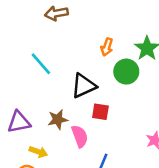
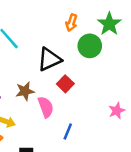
red square: (100, 112) -> (65, 84), turned 35

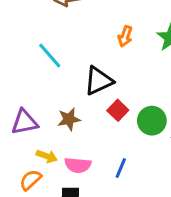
green circle: (90, 46) -> (152, 121), moved
pink semicircle: (46, 107) -> (78, 165), moved, turned 115

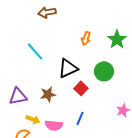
green circle: (152, 121) -> (104, 71), moved
blue line: (121, 168) -> (80, 118), moved

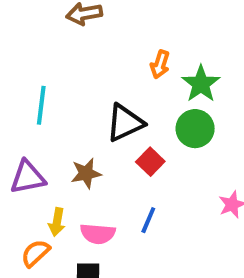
green star: (117, 39) -> (201, 84), moved
cyan line: (35, 51) -> (41, 105), moved, turned 48
yellow arrow: (33, 119) -> (57, 222), turned 80

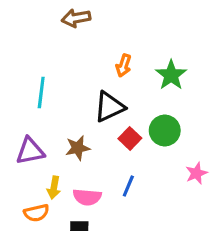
orange arrow: (160, 64) -> (124, 66), moved
green circle: (195, 129) -> (165, 131), moved
orange semicircle: (35, 253) -> (36, 213), turned -150

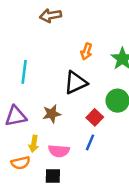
red square: (130, 138) -> (95, 117), moved

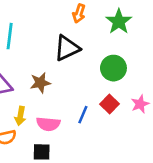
red square: (95, 117) -> (109, 104), moved

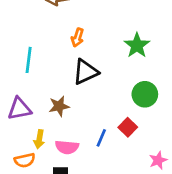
orange arrow: (79, 13) -> (78, 38), moved
green circle: (113, 68) -> (145, 94), moved
pink star: (140, 104) -> (158, 160), moved

